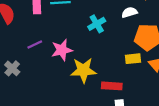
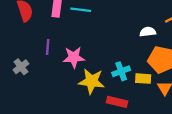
cyan cross: (97, 24) -> (121, 71), moved
purple line: (35, 45) -> (48, 47), turned -70

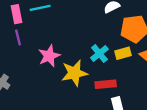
purple line: (48, 47) -> (18, 37), moved

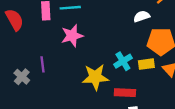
purple line: (18, 37) -> (42, 64), moved
pink star: (49, 56) -> (72, 36), moved

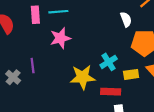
white semicircle: (142, 16) -> (126, 19), turned 88
yellow rectangle: (146, 64) -> (131, 74), moved

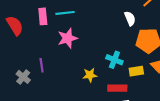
cyan cross: (109, 62) -> (114, 60), turned -35
yellow star: (83, 77) -> (90, 75), size x0.6

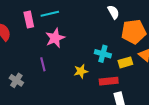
purple line: (42, 65) -> (43, 64), moved

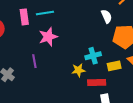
cyan cross: (103, 54) -> (93, 56), turned -35
yellow star: (81, 71) -> (78, 70), moved

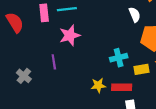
yellow star: (78, 70) -> (98, 85), moved

